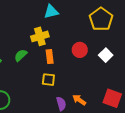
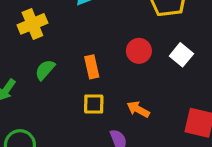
yellow cross: (40, 36) -> (32, 24), moved
orange arrow: (79, 100) -> (138, 109), moved

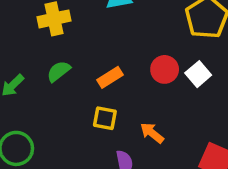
white square: (181, 55) -> (198, 74), moved
orange rectangle: (92, 67) -> (110, 77), turned 60

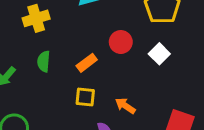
red circle: (165, 69) -> (121, 42), moved
green semicircle: (59, 71) -> (44, 61), turned -42

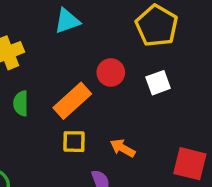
white square: (159, 54) -> (158, 83), turned 30
orange rectangle: (87, 63) -> (72, 101), size x1.5

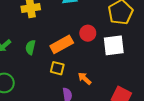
white square: (158, 83) -> (114, 45), size x1.5
green semicircle: (21, 103) -> (30, 47), moved

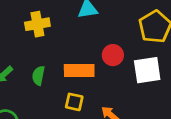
orange rectangle: (62, 44) -> (79, 71), turned 30

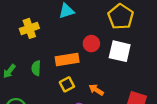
white square: (147, 70) -> (120, 51), turned 30
yellow square: (74, 102) -> (67, 84), turned -32

